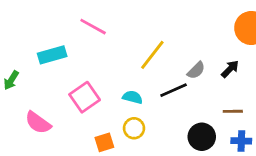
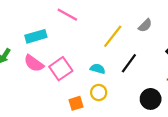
gray semicircle: (196, 70) -> (145, 25), moved
black line: (174, 90) -> (129, 63), turned -30
pink semicircle: (38, 123) -> (34, 63), moved

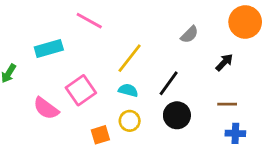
yellow line: (113, 36) -> (130, 58), moved
pink semicircle: (34, 63) -> (46, 108), moved
black circle: (151, 99) -> (177, 115), moved

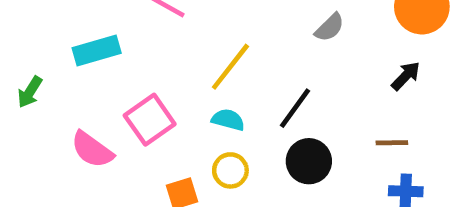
black arrow: (224, 62) -> (406, 76), moved

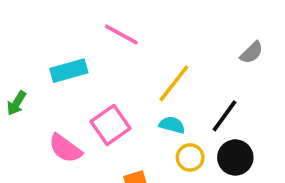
yellow circle: (230, 170) -> (190, 157), moved

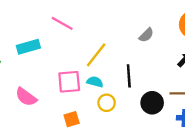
black line: (224, 116) -> (129, 76), turned -40
pink square: (110, 125) -> (69, 82), moved, turned 30
black circle: (235, 157) -> (152, 103), moved

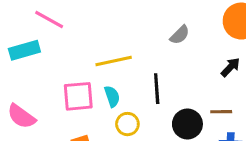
pink line: (62, 23) -> (49, 19), moved
yellow line: (96, 55) -> (114, 61), turned 40
cyan semicircle: (95, 82) -> (112, 96), turned 56

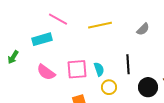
yellow line: (114, 61) -> (100, 25), moved
pink semicircle: (21, 116) -> (46, 72), moved

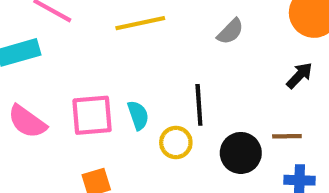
yellow circle: (109, 87) -> (176, 143), moved

